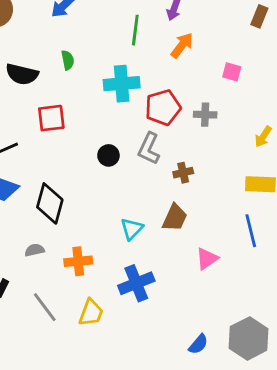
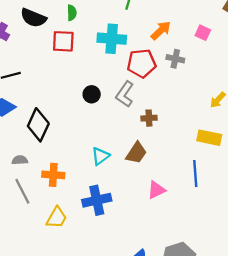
orange arrow: (182, 45) -> (161, 30), moved
pink square: (232, 72) -> (203, 33), moved
gray cross: (205, 115) -> (175, 59), moved
red square: (51, 118) -> (63, 41), moved
gray line: (45, 307) -> (22, 191), moved

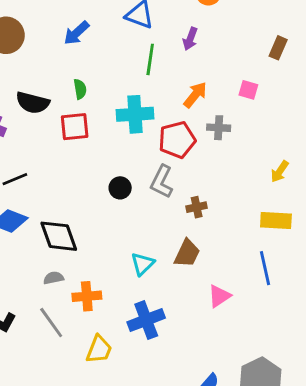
black diamond: (38, 125) -> (59, 236), turned -36
gray semicircle: (20, 160) -> (54, 278), moved

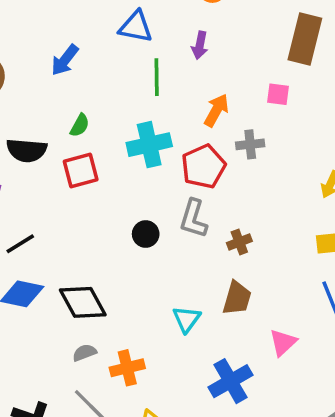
brown rectangle: (278, 48) -> (305, 39), size x1.8
green semicircle: (80, 89) -> (80, 125), turned 48
blue cross: (146, 320) -> (231, 381), moved

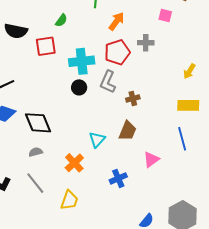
orange arrow: (216, 110) -> (116, 21), moved
green semicircle: (80, 125) -> (61, 20), moved
cyan cross: (149, 145) -> (82, 61), moved
orange cross: (127, 368) -> (74, 163), moved, turned -36
blue cross: (231, 381) -> (118, 178), size x0.7

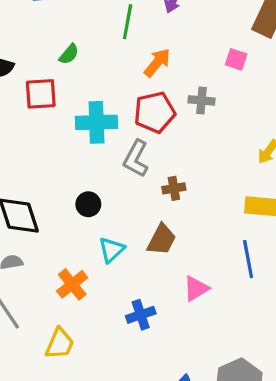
black circle: (79, 87) -> (88, 204), moved

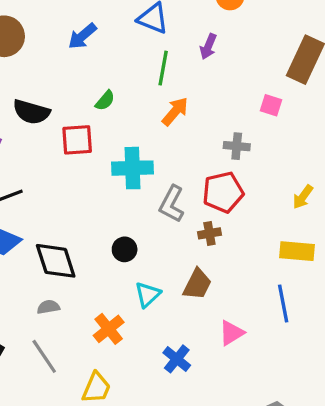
orange arrow: (157, 63) -> (175, 111), moved
red pentagon: (155, 112) -> (223, 192), moved
blue cross: (141, 315) -> (177, 359), turned -32

